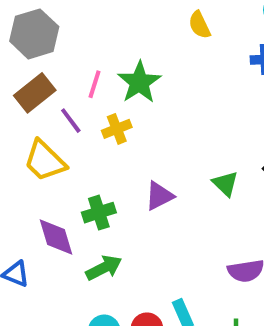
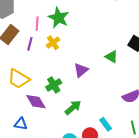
purple line: (71, 121) -> (30, 44), turned 64
yellow trapezoid: (45, 161) -> (19, 79), moved
green arrow: (104, 268) -> (73, 108), moved

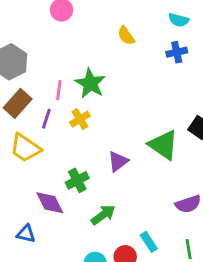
green triangle: (111, 57) -> (163, 145), size x1.6
yellow trapezoid: (19, 79) -> (25, 148), moved

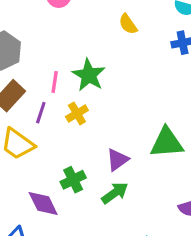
green triangle: (163, 145) -> (167, 143), turned -40
green arrow: (103, 215) -> (115, 193), moved

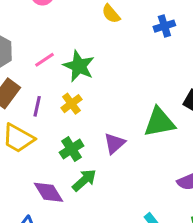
pink line: (55, 82) -> (44, 60), moved, turned 54
green cross: (73, 180) -> (72, 149), moved
green arrow: (115, 193) -> (84, 180), moved

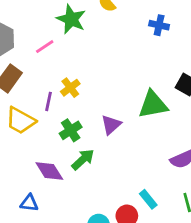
blue cross: (164, 26) -> (159, 25), moved, turned 30
green star: (79, 66) -> (71, 19), moved
purple line: (37, 106) -> (49, 101), moved

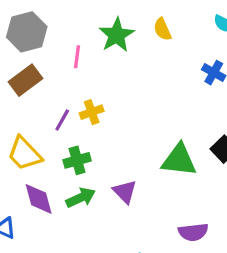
pink line: (45, 47) -> (77, 57), turned -66
yellow trapezoid: (21, 121) -> (24, 154), moved
purple triangle: (111, 125) -> (125, 192), moved, turned -50

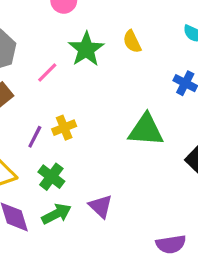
pink line: (77, 57) -> (47, 73), turned 40
green cross: (77, 160) -> (51, 177), turned -35
green triangle: (179, 160) -> (146, 130), moved

